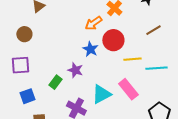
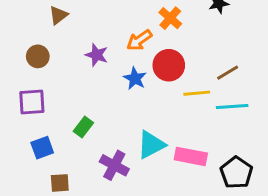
brown line: (153, 30) -> (228, 73), moved
purple star: (75, 70) -> (97, 55), moved
pink rectangle: (128, 89) -> (191, 156), moved, turned -40

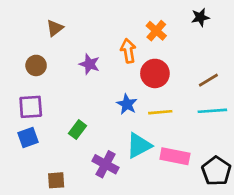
orange arrow: (139, 40) -> (128, 51), turned 115
blue star: (135, 78) -> (127, 104), moved
yellow line: (197, 93) -> (160, 112), moved
blue square: (42, 148) -> (28, 138), moved

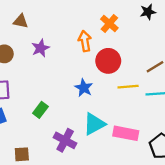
brown triangle: (55, 28) -> (21, 21), turned 49
purple star: (89, 64) -> (40, 48), moved, turned 30
yellow line: (160, 112) -> (128, 87), moved

